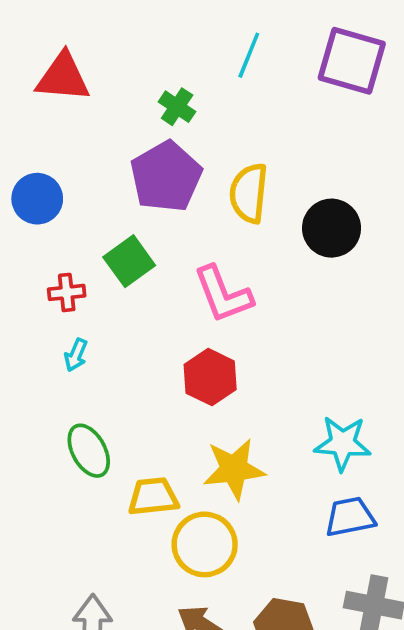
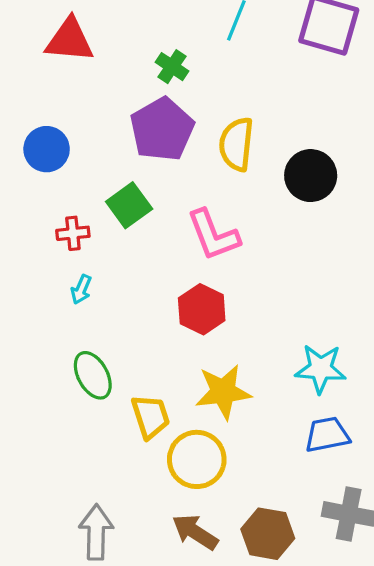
yellow trapezoid: (153, 497) -> (151, 417), turned 78

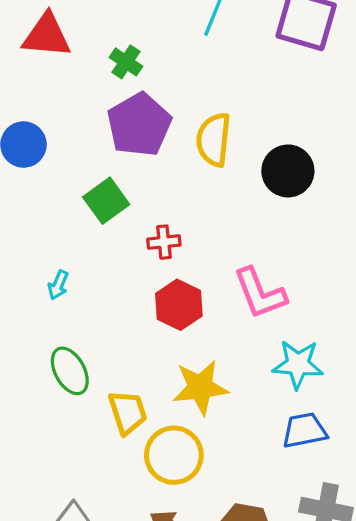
green cross: (172, 67) -> (126, 62), moved
red cross: (73, 233) -> (164, 242), moved
pink L-shape: (213, 235) -> (260, 293), moved

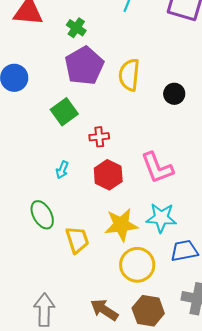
black circle: (288, 171) -> (174, 94), size x0.7
cyan arrow: (58, 285) -> (62, 170), moved
cyan star: (298, 364) -> (161, 218), moved
yellow circle: (174, 455) -> (137, 265), moved

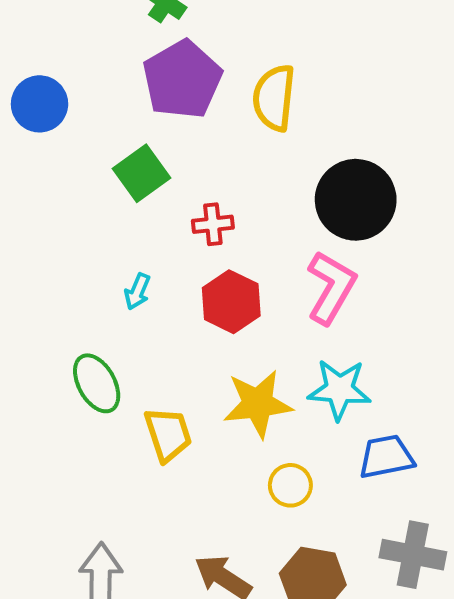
black circle: (174, 94) -> (356, 200), moved, size x1.8
pink L-shape: (157, 168) -> (331, 287), turned -129
yellow circle: (137, 265) -> (290, 485), size x0.6

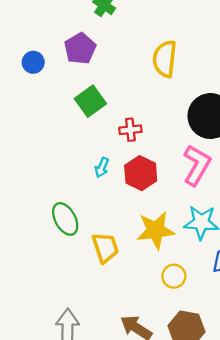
purple pentagon: (182, 79) -> (80, 49), moved, size x0.7
blue circle: (40, 104) -> (33, 62), size x0.7
cyan arrow: (137, 292) -> (102, 167), moved

